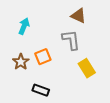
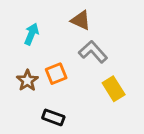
brown triangle: (78, 16) -> (81, 20), moved
gray L-shape: (71, 40) -> (93, 52), turned -35

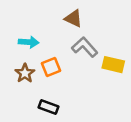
cyan arrow: (31, 34) -> (29, 42), moved, turned 72
yellow rectangle: (114, 89) -> (113, 65), moved, turned -45

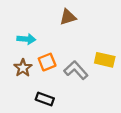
brown triangle: (73, 18) -> (68, 17), turned -42
gray L-shape: (85, 47) -> (76, 70), moved

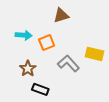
orange square: (47, 62) -> (47, 43), moved
brown star: (23, 68) -> (28, 69), moved

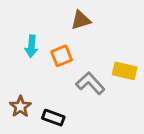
cyan arrow: (24, 35) -> (31, 46), turned 91
brown star: (28, 69) -> (20, 107), moved

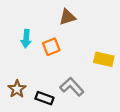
gray L-shape: (90, 83) -> (72, 87), moved

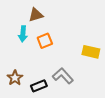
brown triangle: (67, 17) -> (36, 15), moved
black rectangle: (44, 98) -> (39, 86), turned -42

